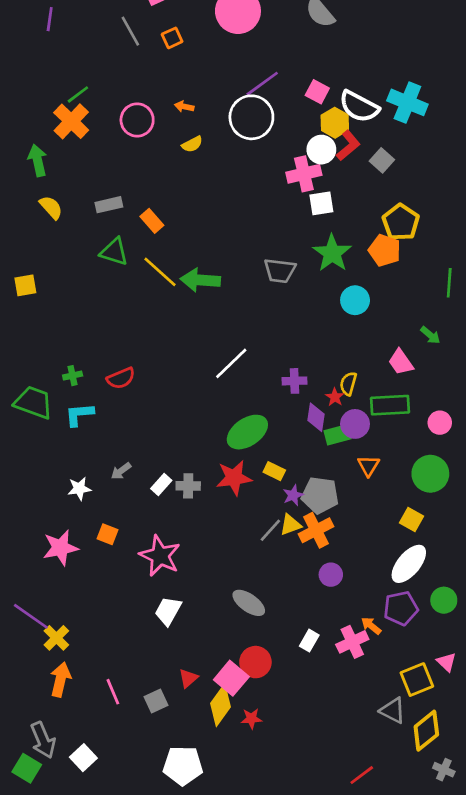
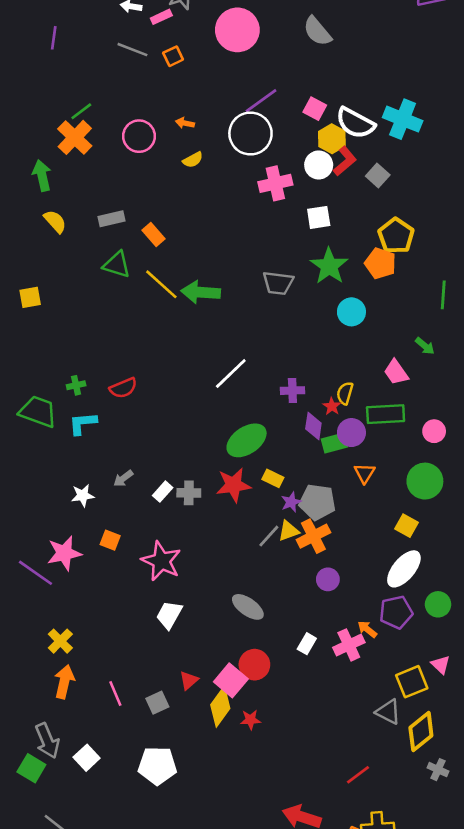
gray line: (130, 31) -> (132, 50), turned -40
pink cross: (304, 174) -> (275, 183), moved
purple line: (31, 616) -> (35, 573), moved
white pentagon: (183, 766) -> (157, 766), moved

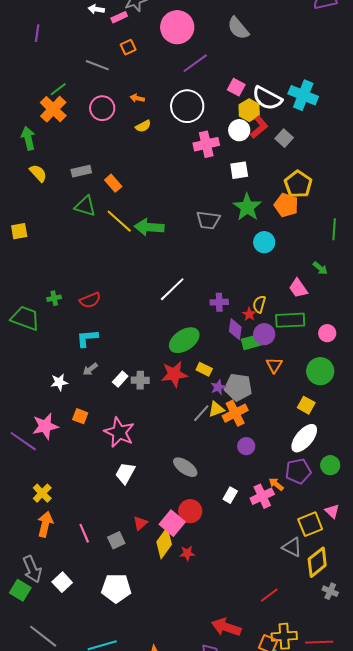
gray line: (132, 50) -> (97, 65), moved
purple line: (261, 101) -> (195, 63), moved
cyan L-shape: (83, 423) -> (87, 338), moved

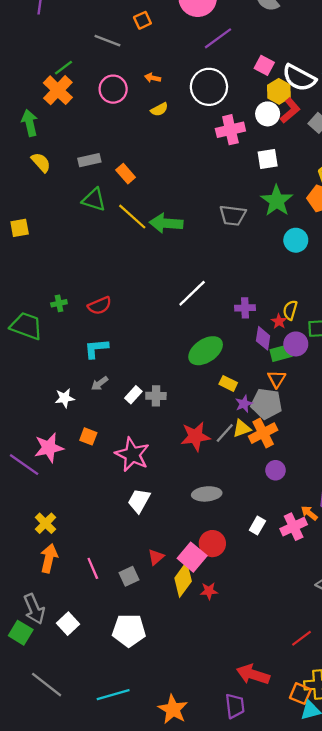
orange triangle: (274, 365) -> (277, 379), moved
red star: (174, 374) -> (195, 436), moved
gray ellipse: (185, 467) -> (207, 494), turned -40

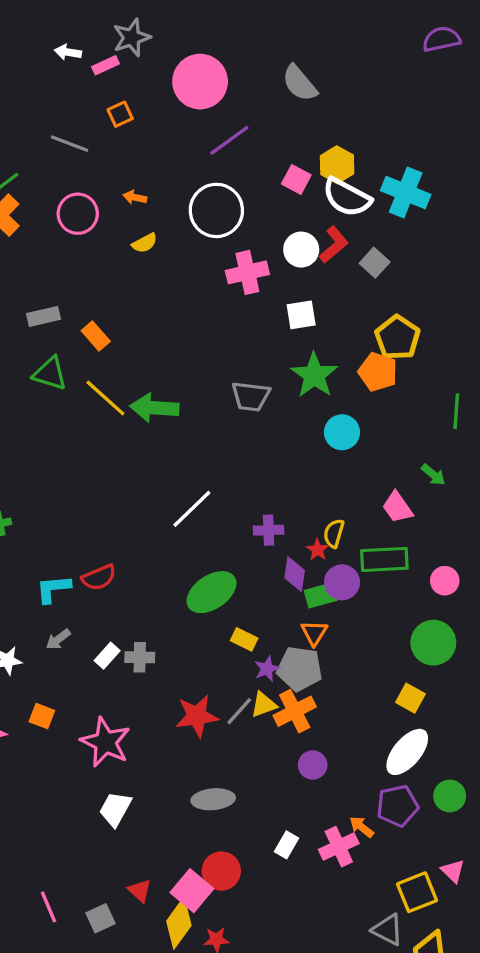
yellow hexagon: (279, 91) -> (337, 165), moved
red semicircle: (100, 306) -> (99, 577), moved
red triangle: (156, 557) -> (140, 891), turned -36

